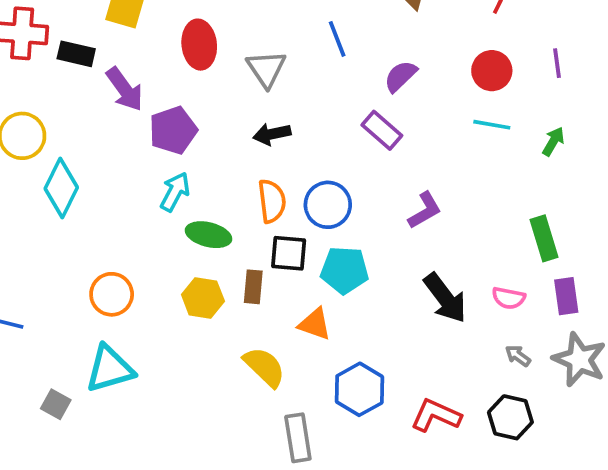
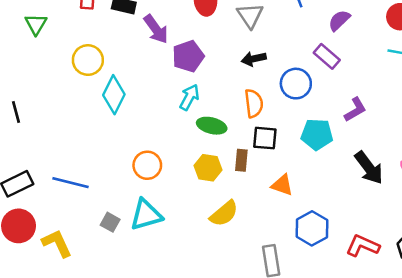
blue circle: (328, 205) -> (296, 84), moved
cyan pentagon: (345, 270) -> (317, 134), moved
yellow semicircle: (264, 367) -> (224, 214), moved, turned 96
gray square: (56, 404) -> (110, 222), moved

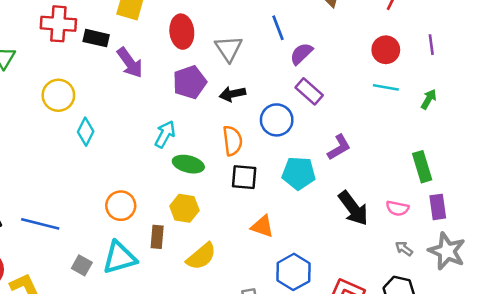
purple semicircle: (339, 20) -> (301, 54), moved
purple pentagon: (188, 56) -> (190, 82), moved
cyan diamond: (114, 95) -> (86, 132), size x0.7
brown rectangle: (241, 160) -> (157, 237), moved

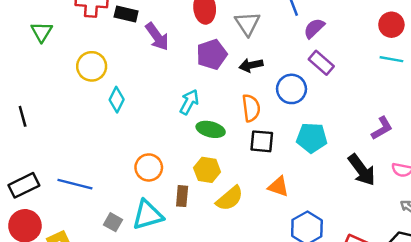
purple L-shape: (339, 147) -> (382, 128), moved
yellow semicircle: (201, 256) -> (230, 198), moved

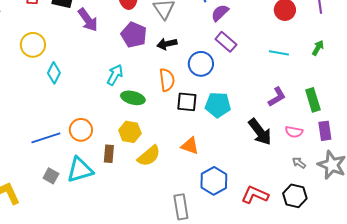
purple pentagon: (212, 54) -> (134, 35), turned -30
cyan line: (391, 59) -> (279, 53), moved
black square: (262, 141) -> (187, 102), moved
blue line: (75, 184) -> (46, 138), moved, turned -32

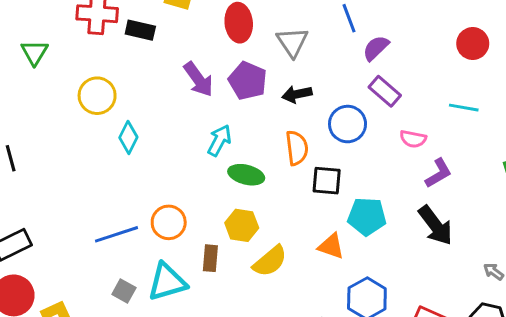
purple arrow: (88, 20) -> (198, 79), moved
purple L-shape: (277, 97) -> (438, 173), moved
cyan pentagon: (218, 105) -> (367, 216), moved
pink semicircle: (294, 132) -> (413, 139), moved

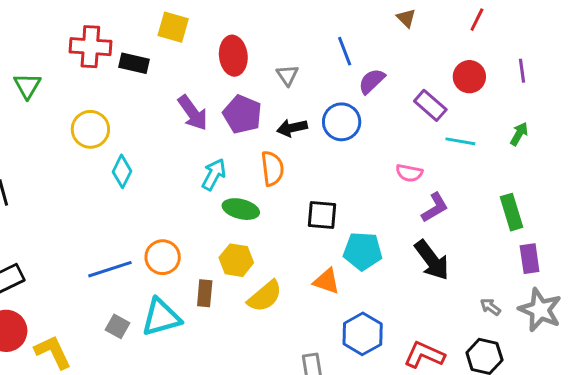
gray triangle: (292, 42) -> (287, 75), size x0.7
purple rectangle: (385, 91) -> (430, 105), moved
blue circle: (348, 124) -> (342, 122), moved
orange semicircle: (297, 148) -> (272, 168), moved

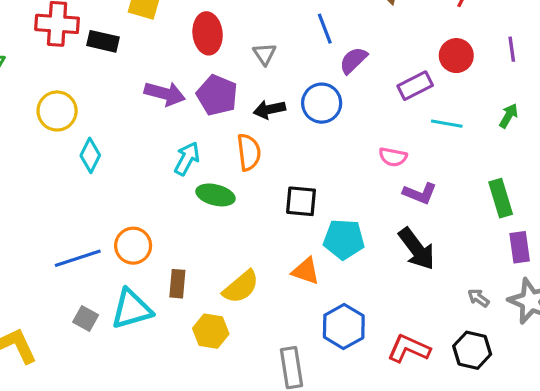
purple rectangle: (430, 105) -> (415, 86), turned -68
purple arrow: (193, 113) -> (165, 94), turned -39
purple L-shape: (435, 208) -> (420, 193), turned 52
yellow hexagon: (236, 260) -> (211, 331), moved

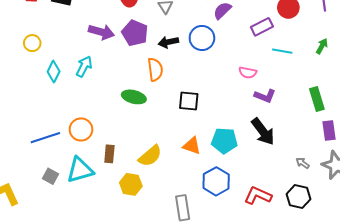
yellow circle: (57, 111) -> (32, 43), size x0.7
cyan arrow: (187, 159) -> (84, 66), moved
cyan pentagon: (344, 239) -> (224, 141), moved

